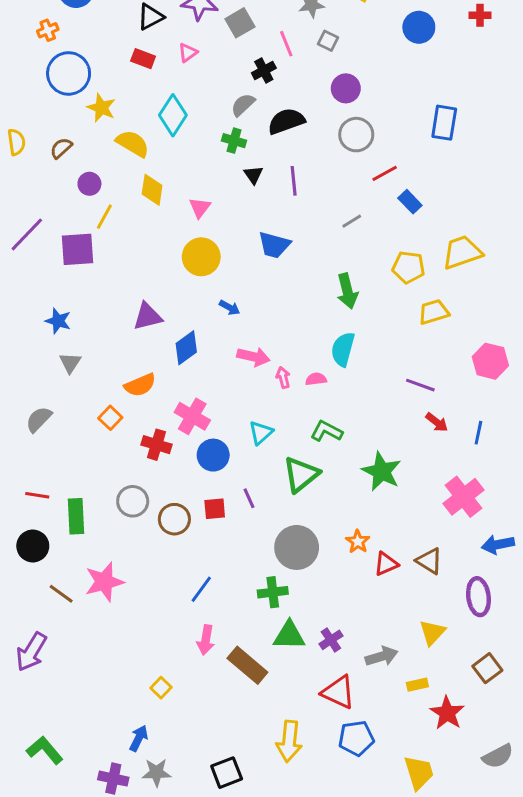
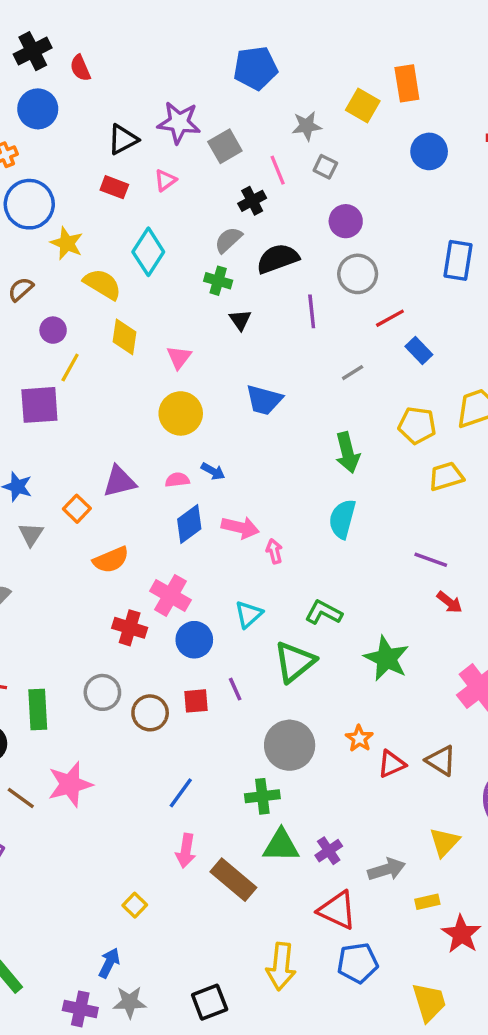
purple line: (294, 181) -> (312, 311), moved
blue diamond: (186, 348) -> (189, 524), moved
pink semicircle: (316, 379) -> (177, 480), moved
orange square: (110, 418) -> (77, 509), moved

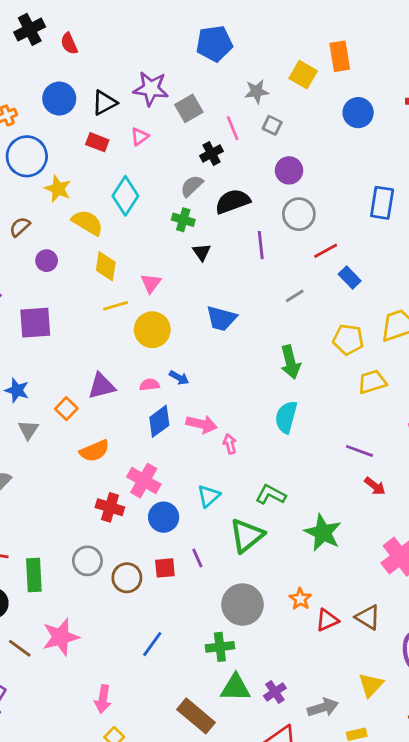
blue circle: (38, 109) -> (59, 99), moved
yellow line: (70, 368) -> (116, 306), moved, turned 45
pink arrow: (186, 851) -> (103, 699), moved

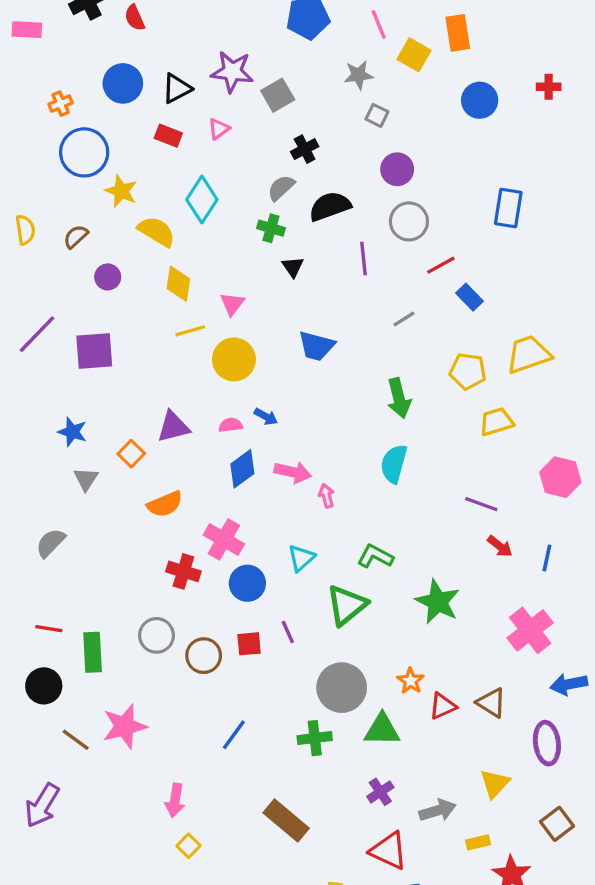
pink line: (233, 128) -> (379, 25), moved
green triangle: (235, 688) -> (382, 730), moved

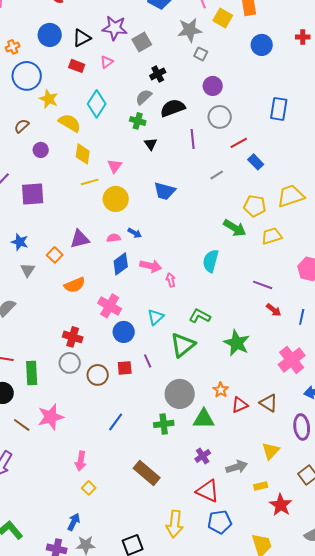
gray star: (358, 75) -> (190, 30), size x1.4
green arrow: (399, 398) -> (235, 228), moved, turned -45
red cross: (183, 571) -> (73, 337), moved

